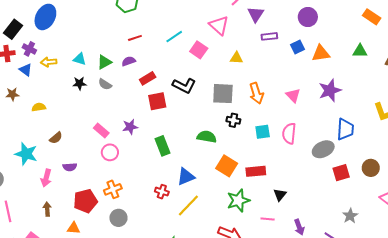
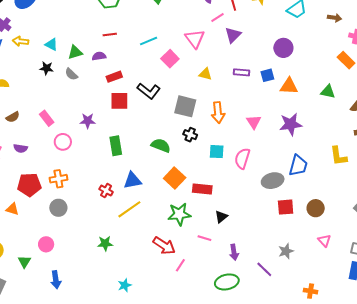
purple rectangle: (269, 36) -> (242, 72), moved
pink rectangle: (101, 130) -> (47, 118), moved

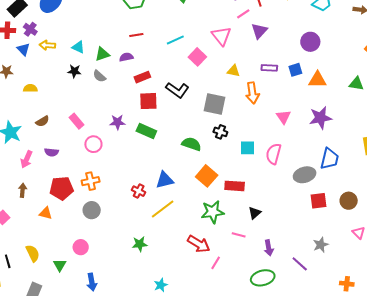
orange arrow: (218, 113) -> (252, 93), moved
green rectangle: (116, 146) -> (146, 131), moved, turned -54

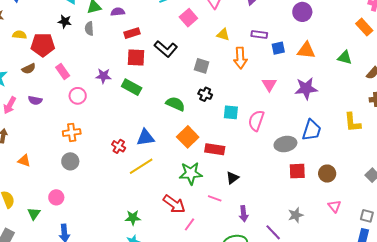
blue square: (295, 70) -> (278, 48), moved
gray semicircle: (99, 76) -> (89, 29), turned 40
gray square: (214, 104) -> (202, 66), size x0.7
red pentagon: (62, 188) -> (43, 45), moved
green star: (140, 244) -> (133, 218), moved

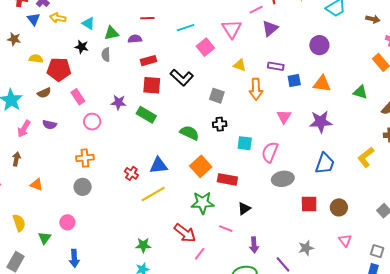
black cross: (205, 94) -> (220, 124), turned -32
yellow L-shape: (352, 122) -> (366, 157), turned 55
gray ellipse: (285, 144) -> (283, 179), moved

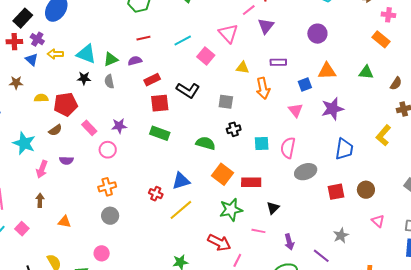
cyan triangle: (88, 23) -> (86, 54), size x1.5
blue square: (294, 80) -> (305, 85), moved
purple star: (119, 102) -> (119, 126), moved

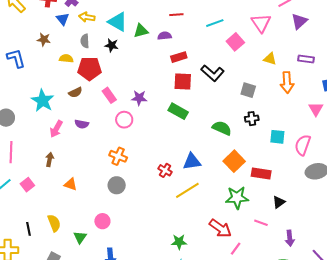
gray semicircle: (109, 81) -> (85, 41), moved
orange cross: (107, 187) -> (118, 156), turned 30

